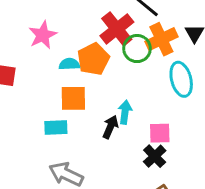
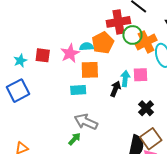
red cross: (117, 29) -> (118, 22), turned 30
pink star: (43, 35) -> (70, 53), moved
orange cross: (161, 39) -> (146, 42), moved
pink square: (160, 133) -> (141, 75), moved

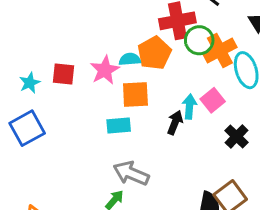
pink square: (141, 75) -> (213, 100), turned -35
black cross: (146, 108) -> (237, 137), moved

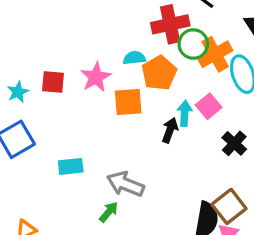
orange pentagon: (154, 53) -> (159, 73), moved
cyan semicircle: (130, 59) -> (134, 58), moved
cyan rectangle: (119, 126) -> (71, 166), moved

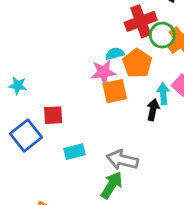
pink star: (96, 77) -> (103, 72), moved, turned 30
red square: (53, 82) -> (53, 115), moved
cyan star: (18, 92) -> (18, 86), moved, turned -30
green arrow: (109, 212) -> (112, 185), size x1.5

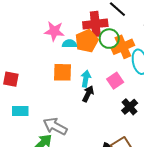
orange pentagon: (137, 63) -> (87, 41), moved
pink star: (103, 72) -> (54, 31), moved
cyan arrow: (163, 94) -> (86, 79), moved

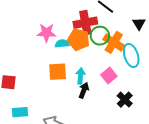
orange pentagon: (87, 41) -> (78, 39), turned -30
orange cross: (123, 47) -> (114, 42), turned -30

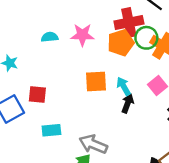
orange pentagon: (78, 39) -> (121, 43), turned -30
cyan semicircle: (62, 44) -> (50, 37), moved
cyan arrow: (81, 76) -> (124, 86), turned -35

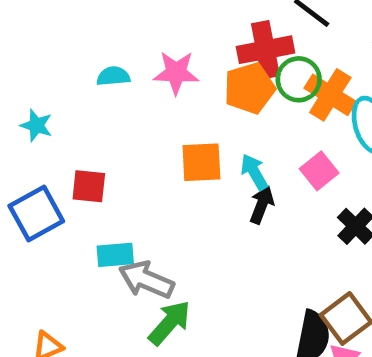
gray arrow: (93, 144) -> (146, 280), moved

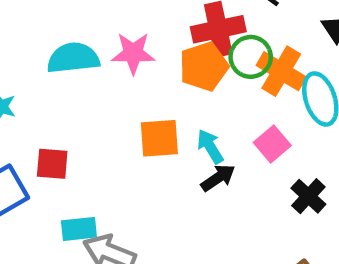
cyan semicircle: (113, 76) -> (73, 58), size x1.6
black arrow: (262, 205) -> (218, 178), turned 36

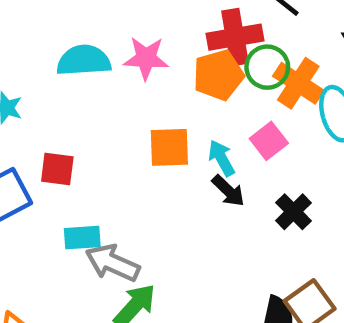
pink square: (272, 144) -> (269, 141), moved
black arrow: (218, 178) -> (228, 191), turned 76
black cross: (308, 196) -> (293, 212), moved

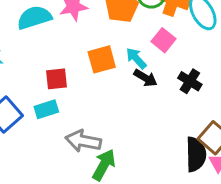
red square: (57, 169) -> (56, 79), moved
cyan rectangle: (82, 238) -> (46, 109), moved

